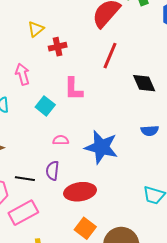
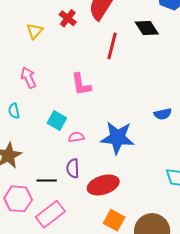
red cross: (58, 47) -> (68, 18), moved, turned -30
black diamond: (144, 83) -> (147, 28), moved
cyan square: (45, 106) -> (57, 120), moved

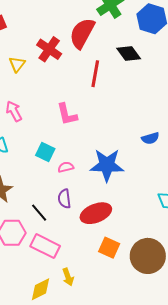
red cross: (68, 18) -> (49, 49), size x1.4
black line: (47, 181) -> (39, 213), turned 54
pink rectangle: (50, 214) -> (45, 246), turned 68

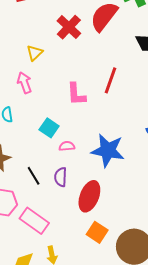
yellow triangle: (17, 64) -> (35, 53), moved
red line: (95, 74) -> (110, 80), moved
black line: (39, 213) -> (34, 176), moved
red ellipse: (96, 213) -> (89, 196), turned -56

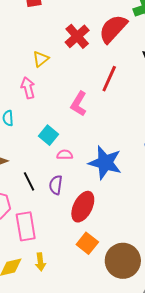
red line: (110, 80) -> (109, 79), moved
pink L-shape: (76, 94) -> (79, 104), turned 30
pink rectangle: (34, 221) -> (26, 226), turned 40

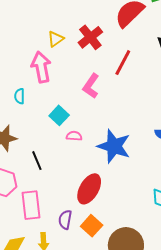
red cross: (77, 36) -> (90, 37), moved
pink arrow: (28, 88) -> (41, 67), size x1.4
purple semicircle: (56, 185) -> (65, 220), moved

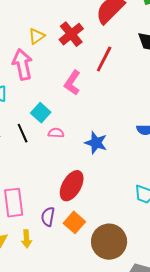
blue star: (114, 146) -> (96, 143), size x0.7
black line: (37, 161) -> (23, 133), moved

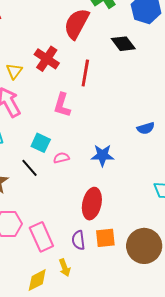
orange square: (74, 222) -> (105, 238), turned -30

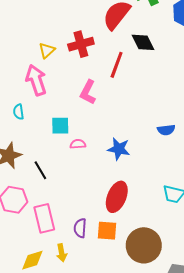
black diamond: (123, 44) -> (143, 42), moved
red cross: (47, 59) -> (81, 44), turned 30
cyan square: (41, 143) -> (60, 126), turned -36
black line: (30, 168) -> (40, 170), moved
red ellipse: (92, 204) -> (117, 197), moved

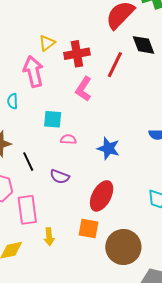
red cross: (81, 44) -> (77, 54), moved
purple semicircle: (80, 228) -> (60, 177), moved, turned -78
yellow arrow: (62, 253) -> (49, 237), moved

